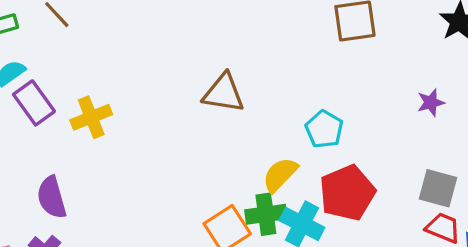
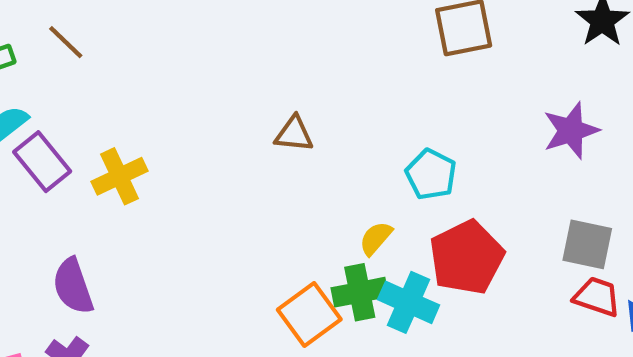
brown triangle: (224, 93) -> (294, 134), size x0.7
purple star: (431, 102) -> (571, 131), size x1.5
yellow semicircle: (280, 175) -> (376, 238), size x0.7

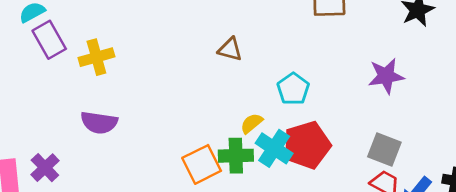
brown triangle: (294, 134) -> (230, 49), moved
purple semicircle: (73, 286) -> (99, 123), moved, turned -72
cyan cross: (409, 302) -> (274, 148), moved

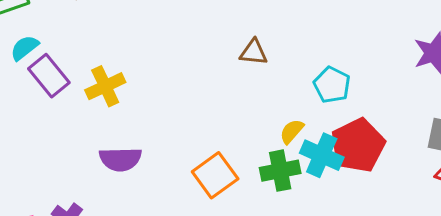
orange square: (202, 164) -> (215, 175), moved

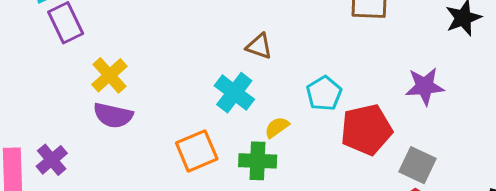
yellow cross: (105, 86) -> (109, 75), moved, turned -30
red pentagon: (358, 145) -> (366, 130), moved
cyan cross: (322, 155) -> (234, 93), moved

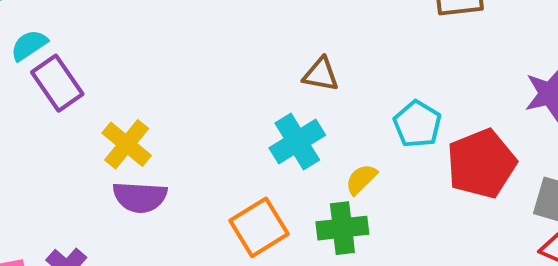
cyan cross: (234, 93) -> (297, 142), turned 30

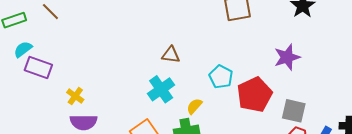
purple rectangle: (57, 83) -> (38, 67), turned -32
yellow cross: (127, 144) -> (75, 96), size x0.7

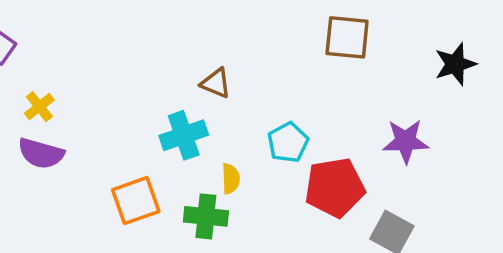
yellow semicircle: (194, 106) -> (231, 179), turned 120

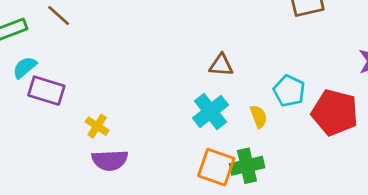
yellow semicircle: (231, 179) -> (259, 116), moved
red pentagon: (335, 187) -> (335, 112), turned -30
orange square: (136, 201) -> (216, 167), moved, turned -33

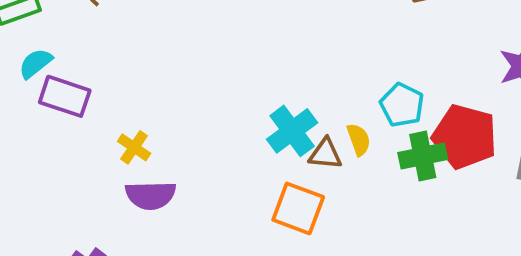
brown triangle: (221, 65) -> (325, 154), moved
green cross: (247, 166) -> (423, 156), moved

